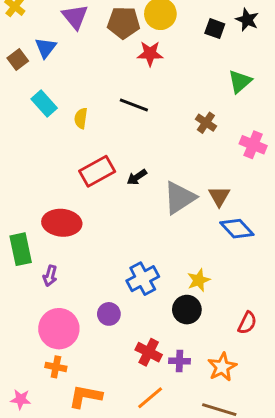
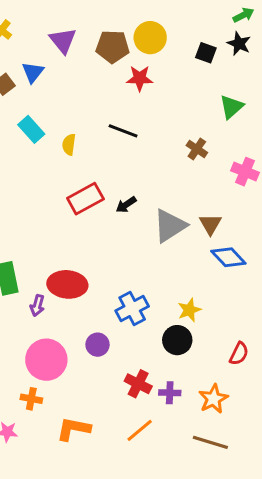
red ellipse: (62, 223) -> (67, 284), moved
orange cross: (56, 367) -> (31, 399), moved

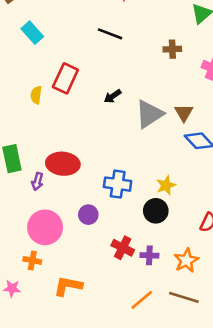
yellow semicircle: (69, 144) -> (36, 95), moved
brown cross: (197, 149) -> (172, 49), turned -36
red rectangle: (85, 199) -> (65, 78), moved, turned -36
blue cross: (132, 308) -> (118, 184), turned 36
orange line: (140, 430) -> (142, 300), moved

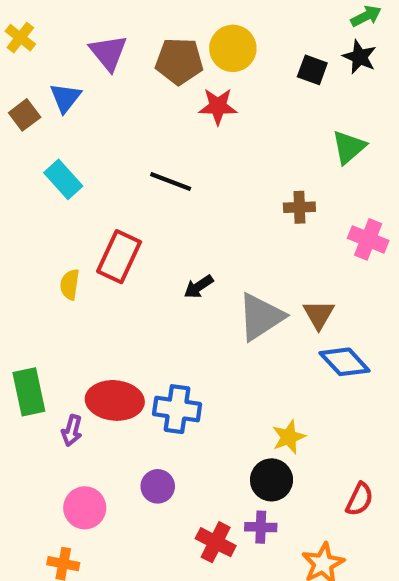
black line: (110, 34) -> (171, 181), moved
blue cross: (118, 184) -> (177, 409), moved
pink circle: (45, 227) -> (85, 508), size x0.7
purple cross: (149, 255) -> (261, 527), moved

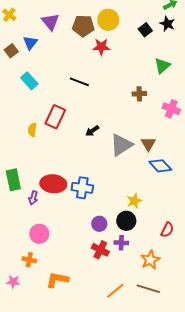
black square: (312, 70) -> (145, 30), turned 32
purple circle: (158, 486) -> (99, 224), moved

